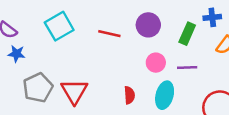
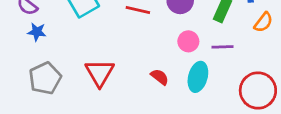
gray pentagon: (38, 88) -> (45, 78), moved
red semicircle: (129, 95) -> (160, 77), turned -48

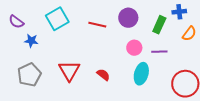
blue star: (37, 32) -> (31, 41), moved
red semicircle: (160, 77) -> (103, 75), moved

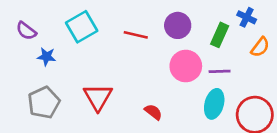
blue cross: (179, 12) -> (247, 17), turned 32
pink circle: (134, 48) -> (186, 66), size x1.5
cyan ellipse: (141, 74) -> (214, 104), moved
red semicircle: (103, 75) -> (153, 112), moved

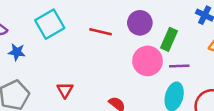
green rectangle: (220, 35) -> (169, 39), moved
red triangle: (98, 97) -> (65, 90), size x0.6

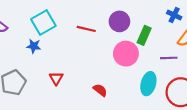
blue star: (17, 52) -> (34, 46), moved
purple line: (179, 66) -> (169, 58), moved

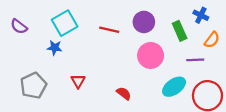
green rectangle: (144, 35) -> (180, 31), moved, turned -48
cyan ellipse: (148, 84) -> (174, 87), turned 40

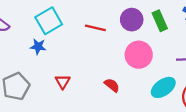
green rectangle: (180, 31) -> (160, 21), moved
red semicircle: (124, 93) -> (112, 85), moved

